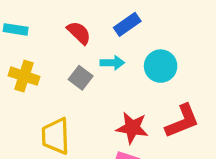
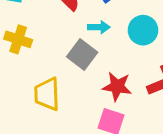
gray square: (81, 78) -> (82, 55), moved, size x1.4

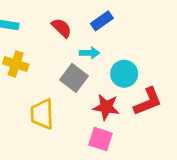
cyan circle: (143, 30) -> (124, 74), moved

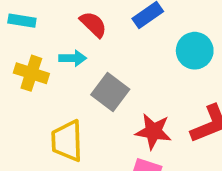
cyan arrow: (89, 53) -> (73, 58), moved
cyan circle: (124, 74) -> (195, 51), moved

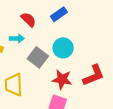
cyan circle: (195, 51) -> (63, 48), moved

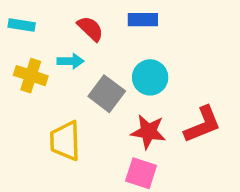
blue rectangle: (59, 14) -> (143, 20), turned 35

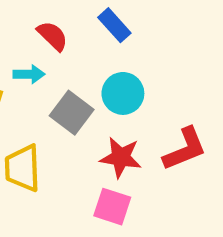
blue rectangle: (143, 20) -> (114, 25), turned 48

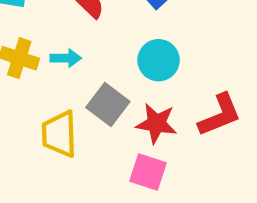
cyan arrow: (29, 74) -> (66, 58), moved
gray square: (72, 113) -> (108, 104), moved

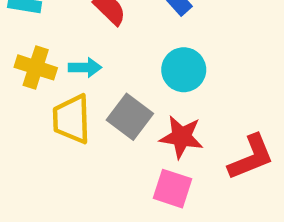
red L-shape: (220, 115) -> (251, 157), moved
yellow trapezoid: (59, 134) -> (72, 119), moved

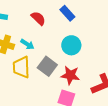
cyan arrow: (85, 67) -> (27, 44), turned 32

